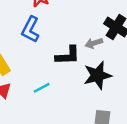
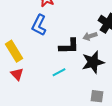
cyan line: (42, 88) -> (59, 72), moved

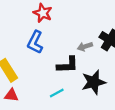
gray arrow: (90, 36) -> (85, 46), moved
red triangle: (17, 74) -> (11, 95), turned -40

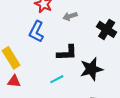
gray arrow: (85, 46) -> (70, 16), moved

